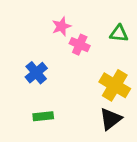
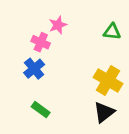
pink cross: (80, 45) -> (41, 42), moved
green rectangle: (43, 116) -> (41, 110), turned 42

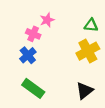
yellow cross: (108, 80) -> (88, 51), moved, turned 30
green rectangle: (41, 110) -> (33, 88), size x1.5

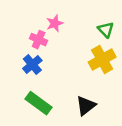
green triangle: (91, 25) -> (106, 30), turned 40
black triangle: (85, 91) -> (86, 106), moved

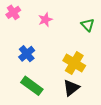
pink cross: (39, 40) -> (13, 12), moved, turned 32
yellow cross: (102, 60) -> (74, 63), moved, turned -30

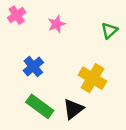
green triangle: (88, 25) -> (109, 31), turned 32
black triangle: (71, 88) -> (73, 109), moved

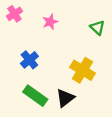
green triangle: (109, 31) -> (97, 28), turned -35

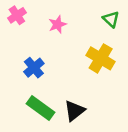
green triangle: (97, 28) -> (111, 19), moved
yellow cross: (82, 70) -> (101, 58), moved

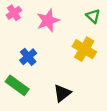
pink star: (57, 24) -> (48, 21), size x1.5
green rectangle: (40, 108) -> (17, 85), moved

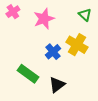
blue cross: (28, 57) -> (53, 52), moved
green rectangle: (17, 85) -> (28, 74), moved

